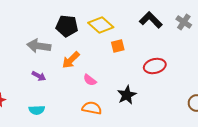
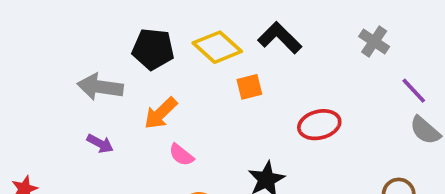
black L-shape: (151, 20) -> (280, 38), moved
pink semicircle: (90, 80) -> (181, 155), moved

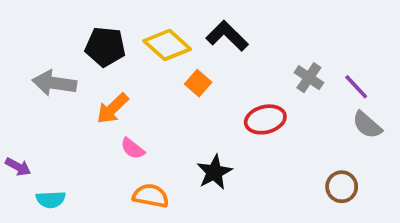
gray cross: (374, 42) -> (309, 78), moved
orange square: (249, 87) -> (198, 83), turned -35
purple arrow: (100, 144) -> (18, 167), moved

